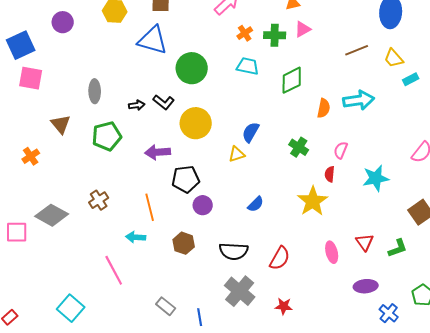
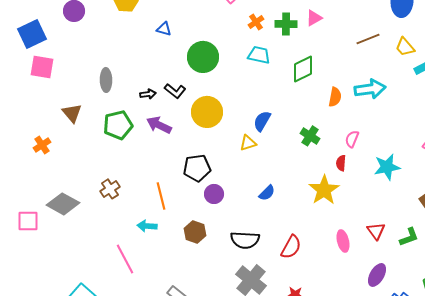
blue triangle: (153, 40) -> (164, 29), size x0.5
purple arrow: (158, 152) -> (159, 125), moved, turned 30
purple ellipse: (366, 286) -> (377, 275), turned -55

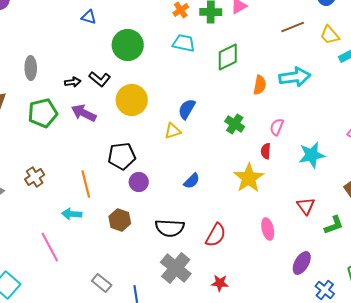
red triangle: (376, 231) -> (306, 206), moved

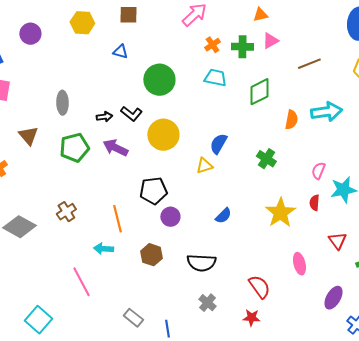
brown line: (293, 27) -> (309, 64), moved
pink semicircle: (277, 127) -> (318, 171), moved
red semicircle: (266, 151) -> (314, 203), moved
red semicircle: (216, 235) -> (259, 287), moved, turned -65
gray cross: (176, 268) -> (207, 303), size x0.6

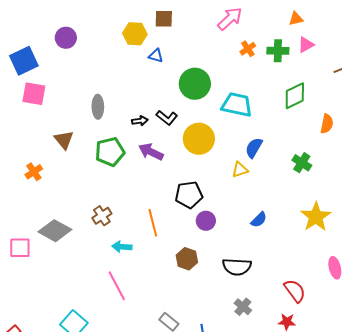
yellow hexagon: (82, 23) -> (135, 34), moved
cyan trapezoid: (215, 78) -> (237, 105), moved, size x1.4
cyan arrow: (103, 249) -> (122, 247), moved

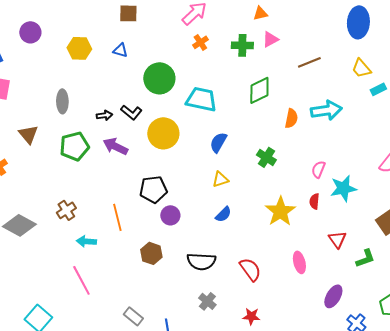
yellow hexagon: (135, 34) -> (79, 48), moved
orange cross: (248, 49) -> (200, 42), moved
yellow triangle: (240, 170) -> (220, 179), moved
red semicircle: (295, 291) -> (250, 269), moved

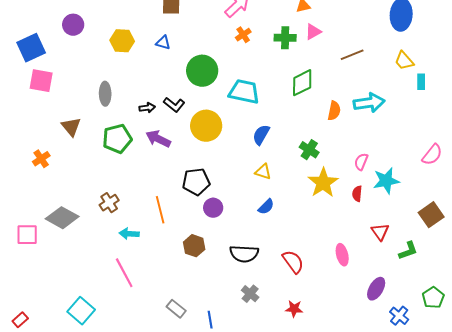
cyan rectangle: (378, 89) -> (421, 82), turned -63
yellow triangle: (220, 179) -> (263, 172), turned 36
yellow star: (280, 211) -> (323, 183), moved

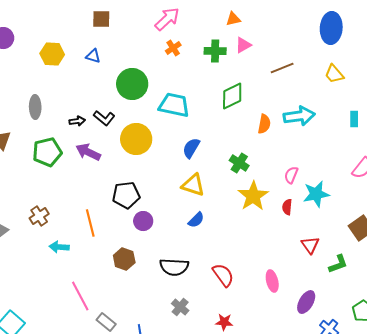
cyan rectangle: (421, 82) -> (354, 119), moved
yellow triangle: (263, 172) -> (193, 185), size x1.4
pink ellipse: (342, 255) -> (272, 281), moved
pink line: (124, 273) -> (80, 296), moved

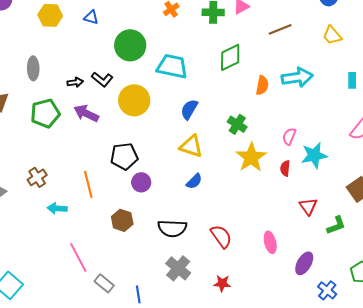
gray cross: (180, 307) -> (178, 268), size x1.4

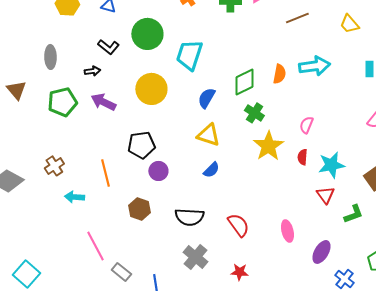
green diamond: (230, 57) -> (244, 82), moved
cyan trapezoid: (172, 66) -> (189, 55), turned -84
black L-shape: (102, 79) -> (108, 47), moved
cyan star: (314, 155) -> (331, 165), moved

